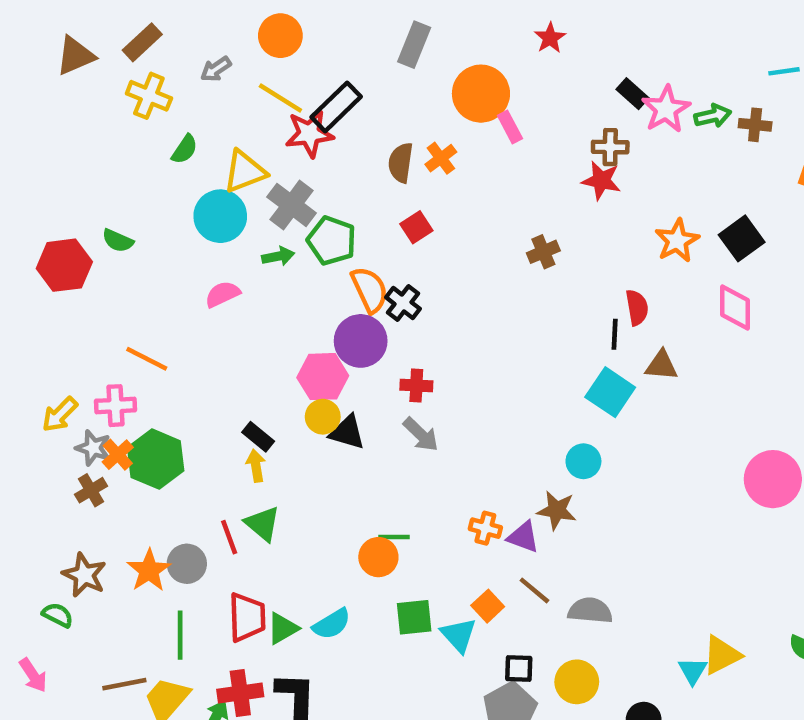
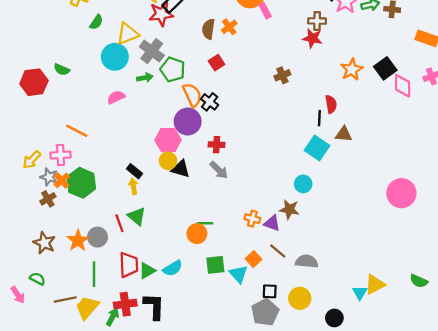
pink diamond: (735, 308) -> (403, 86), moved
green semicircle: (58, 615) -> (37, 279), moved

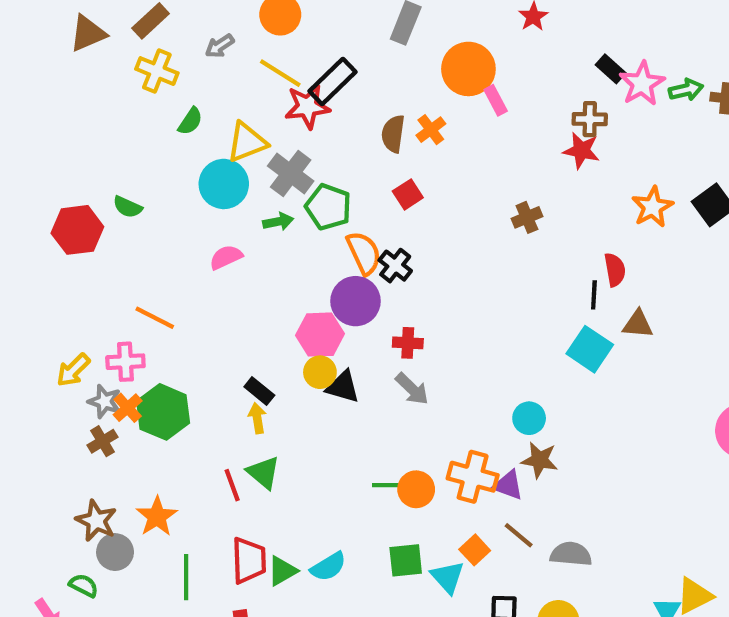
cyan circle: (303, 184) -> (529, 418), moved
orange cross: (252, 219) -> (473, 477), size x1.6
orange circle: (197, 234) -> (416, 489), moved
gray circle: (98, 237) -> (115, 552), moved

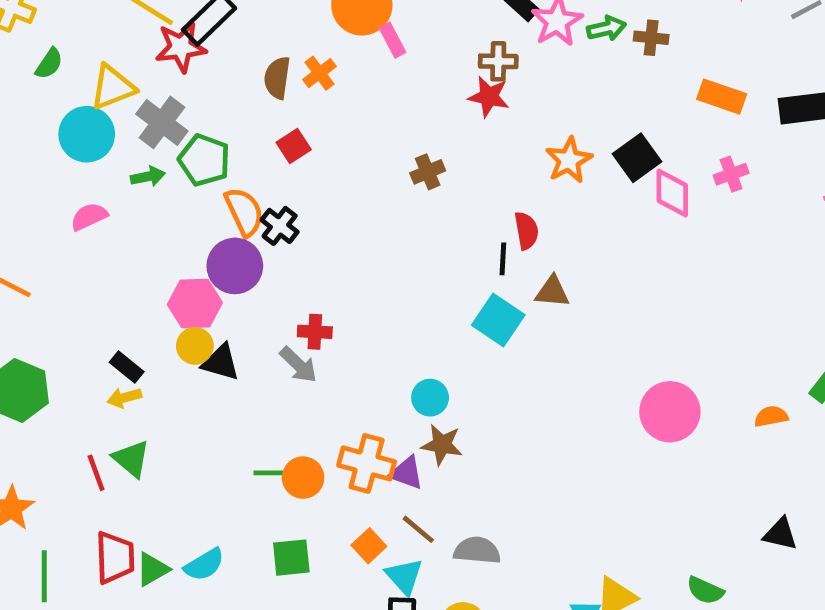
red cross: (408, 343) -> (315, 332), moved
yellow arrow: (257, 418) -> (124, 398), turned -96
cyan triangle: (448, 577) -> (404, 576), moved

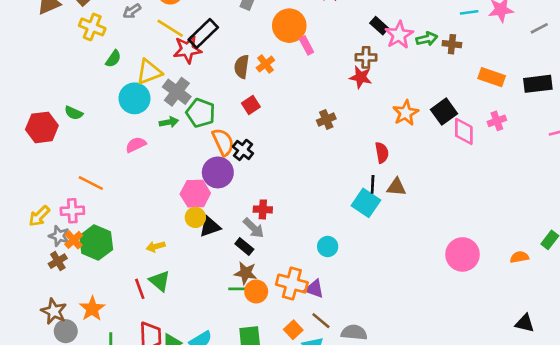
black line: (503, 259) -> (373, 184), moved
black triangle: (221, 362) -> (210, 227), turned -35
black rectangle: (127, 367) -> (244, 246), moved
brown star: (442, 445) -> (246, 273), moved

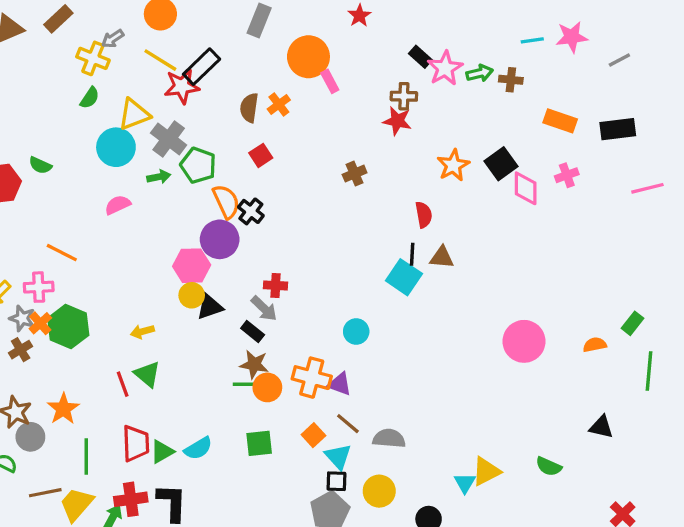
yellow cross: (92, 27) -> (93, 58), moved

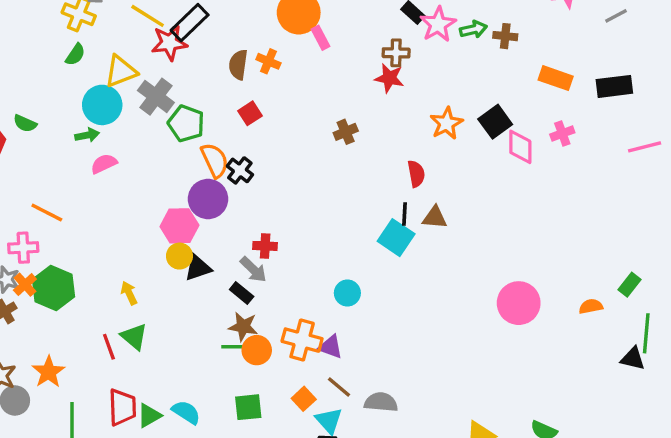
orange cross: (279, 104) -> (268, 61), turned -30
green arrow: (159, 177) -> (87, 135), moved
yellow arrow: (142, 332) -> (129, 293), turned 80
black triangle: (601, 427) -> (633, 358), moved
cyan semicircle: (198, 448) -> (186, 412), turned -116

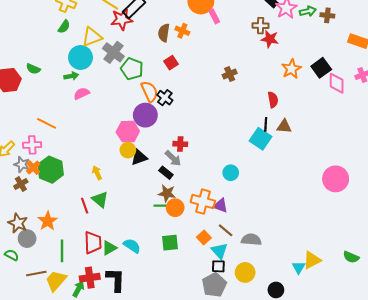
red star: (389, 78) -> (270, 39), moved

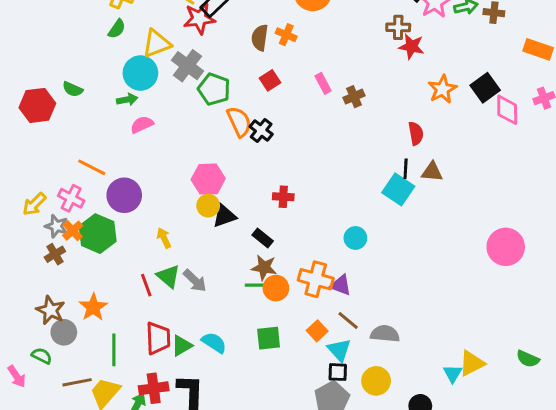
pink rectangle: (214, 16) -> (323, 83), moved
purple circle: (145, 115) -> (124, 195), moved
pink cross: (32, 145) -> (71, 198), turned 30
gray arrow: (173, 158) -> (195, 281), moved

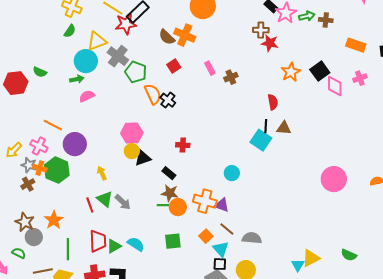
orange cross: (286, 35) -> (185, 35), size x1.5
brown semicircle: (260, 38) -> (167, 37), turned -54
orange cross: (73, 231) -> (40, 168), turned -32

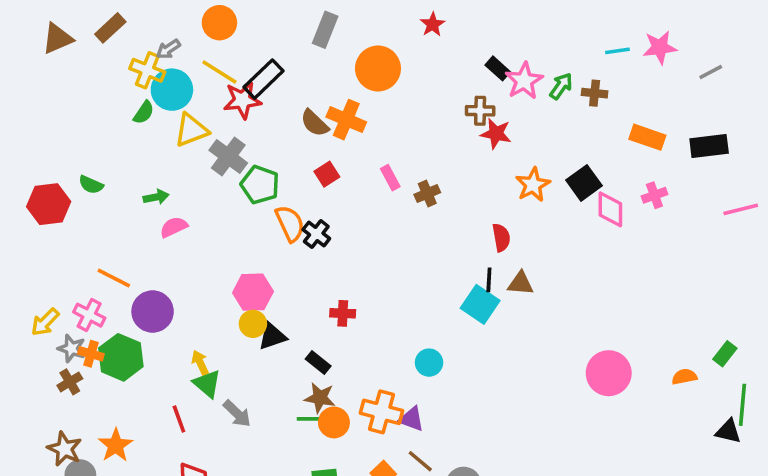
green arrow: (307, 16) -> (561, 86), turned -42
cyan circle: (86, 61) -> (172, 90), moved
green triangle: (105, 199) -> (207, 384), moved

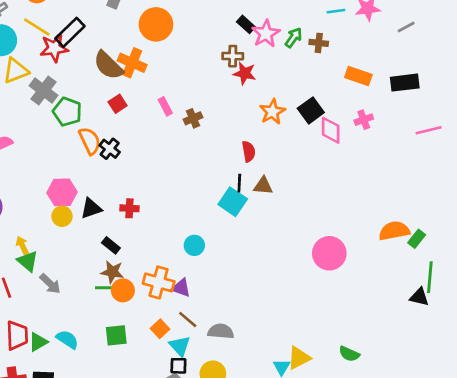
brown semicircle: (315, 123) -> (108, 65), size x1.4
black triangle: (272, 336) -> (91, 208), moved
orange semicircle: (684, 377) -> (394, 231), moved, size x1.6

